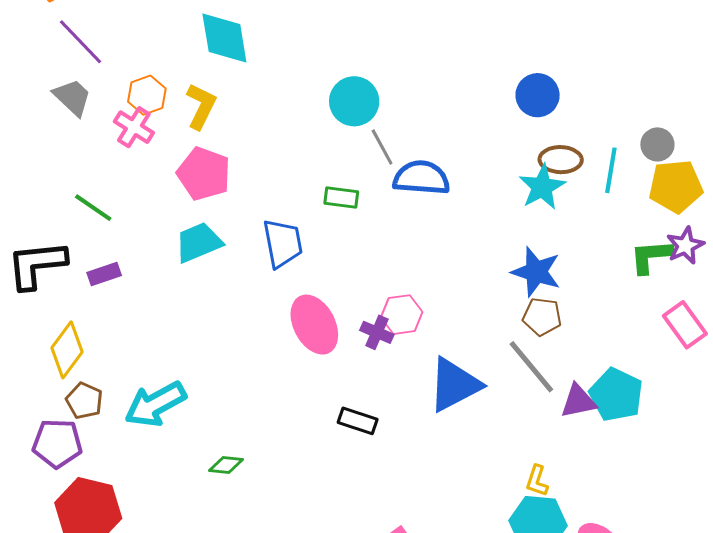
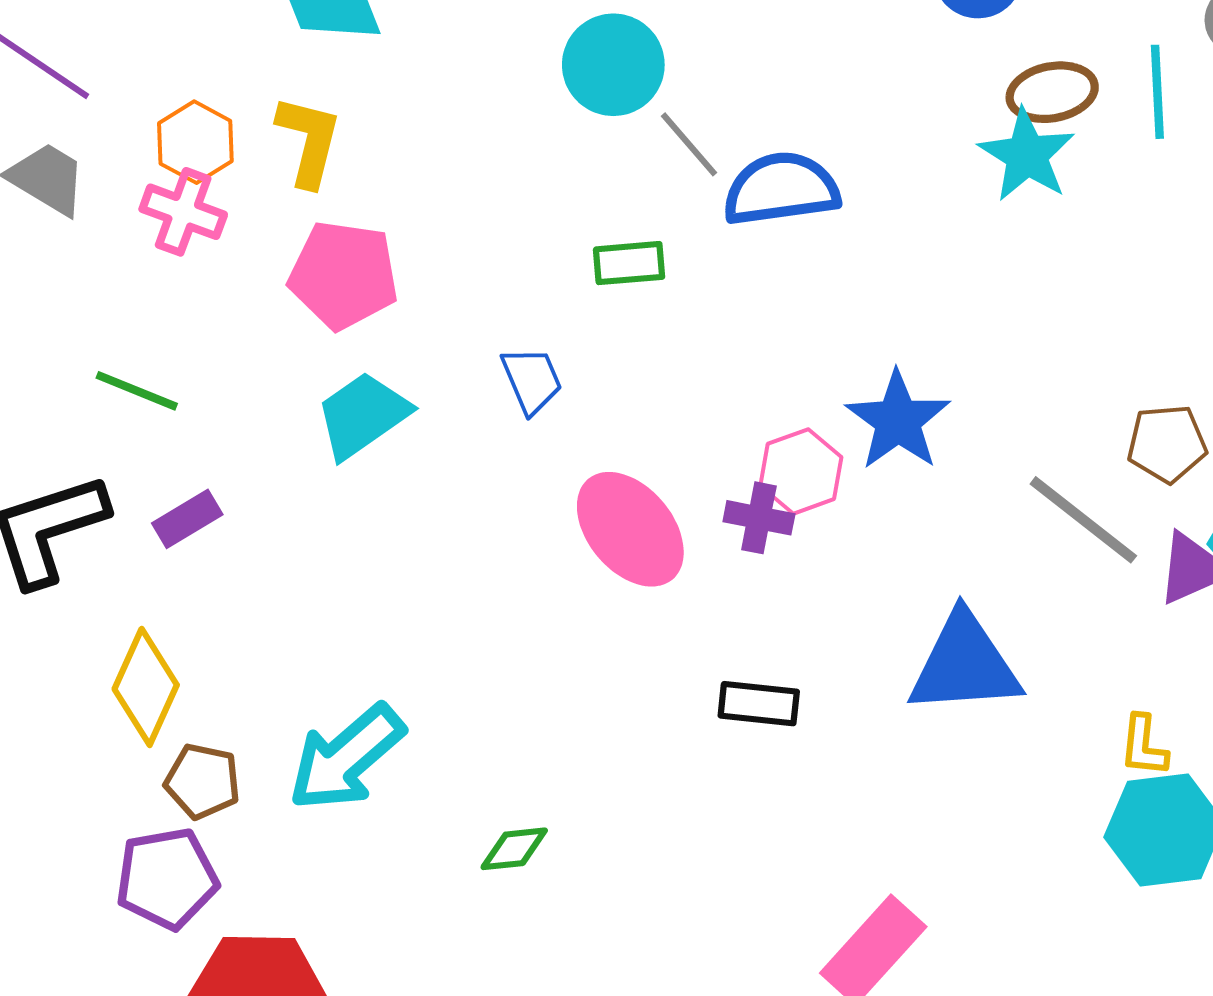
blue trapezoid: (283, 243) -> (532, 380), size x0.7
blue star: (536, 272) -> (898, 420), moved, turned 30
brown pentagon: (542, 317) -> (1167, 444), moved
blue triangle: (454, 385) -> (965, 664), moved, turned 36

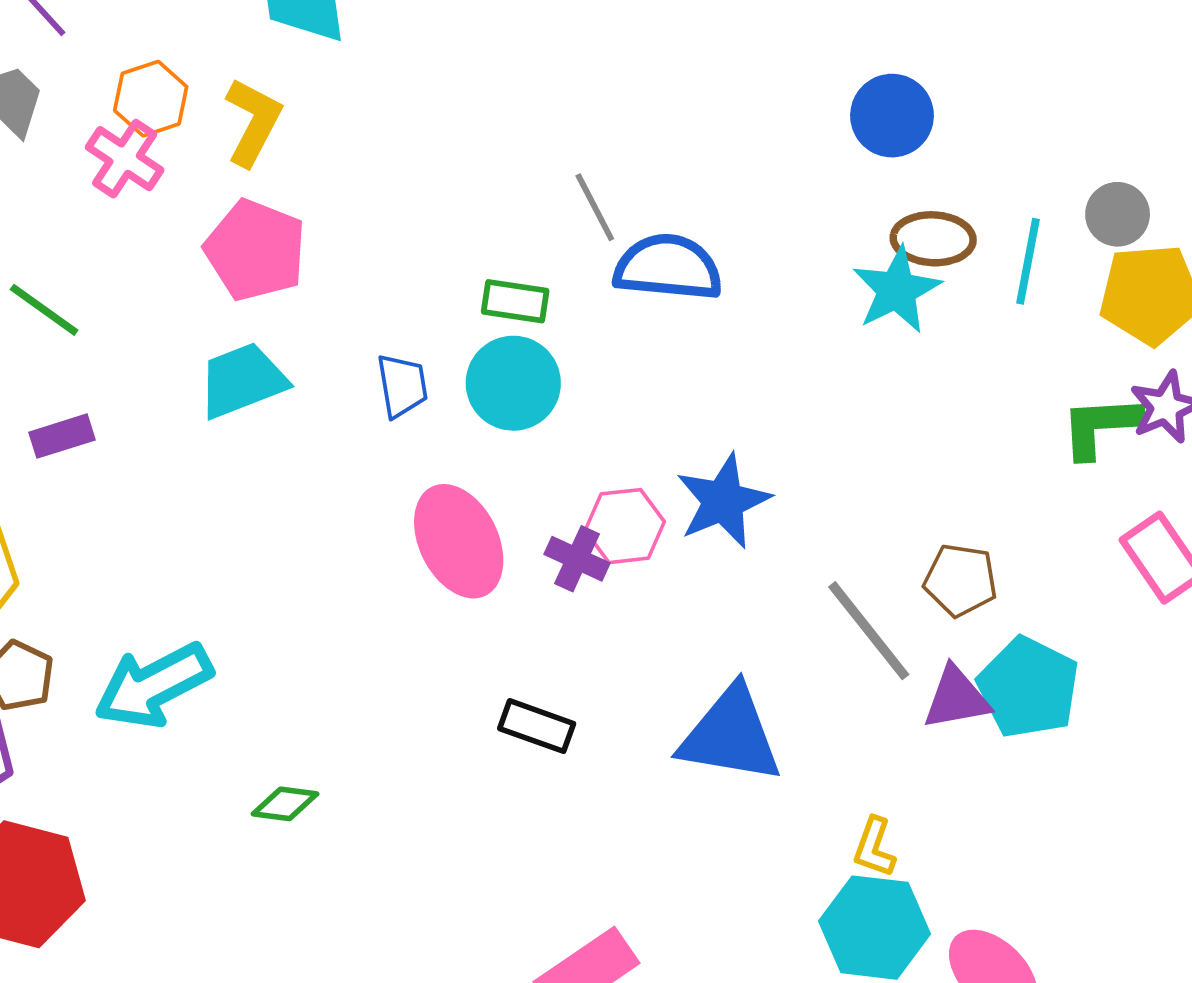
cyan circle: (613, 65) -> (513, 383), moved

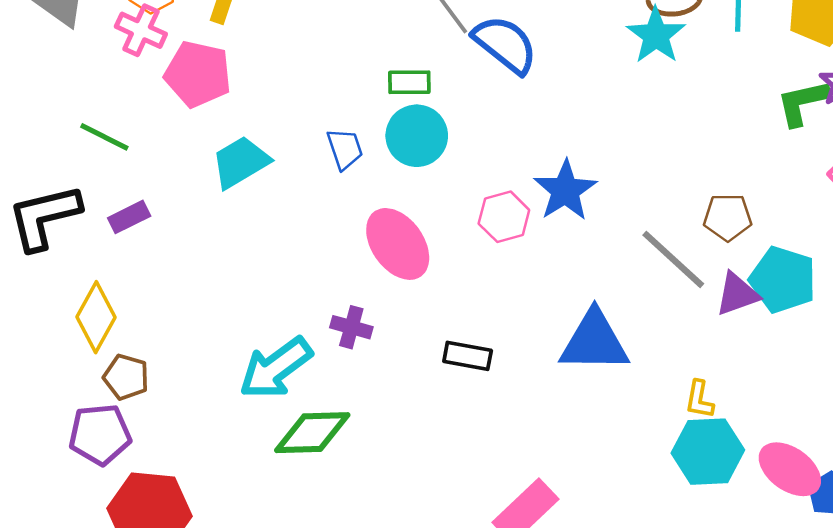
pink pentagon: (255, 250) -> (198, 74), moved
blue semicircle: (668, 267) -> (505, 44), turned 42
purple cross: (577, 559) -> (351, 327), moved
cyan arrow: (153, 686) -> (276, 368), moved
green diamond: (285, 804) -> (312, 433), size x1.8

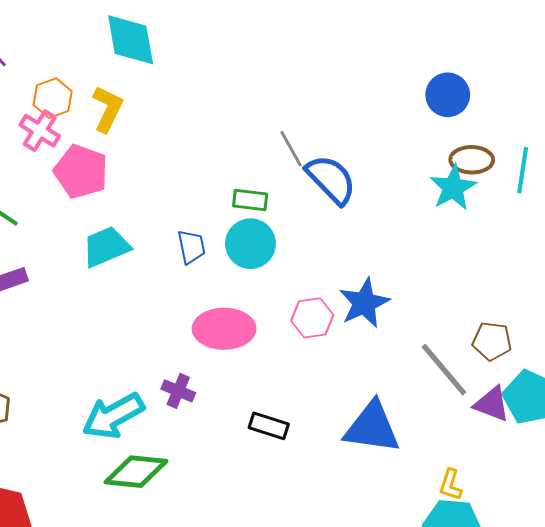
pink ellipse: (398, 244) -> (224, 329), turned -62
purple triangle: (737, 294) -> (492, 404), turned 33

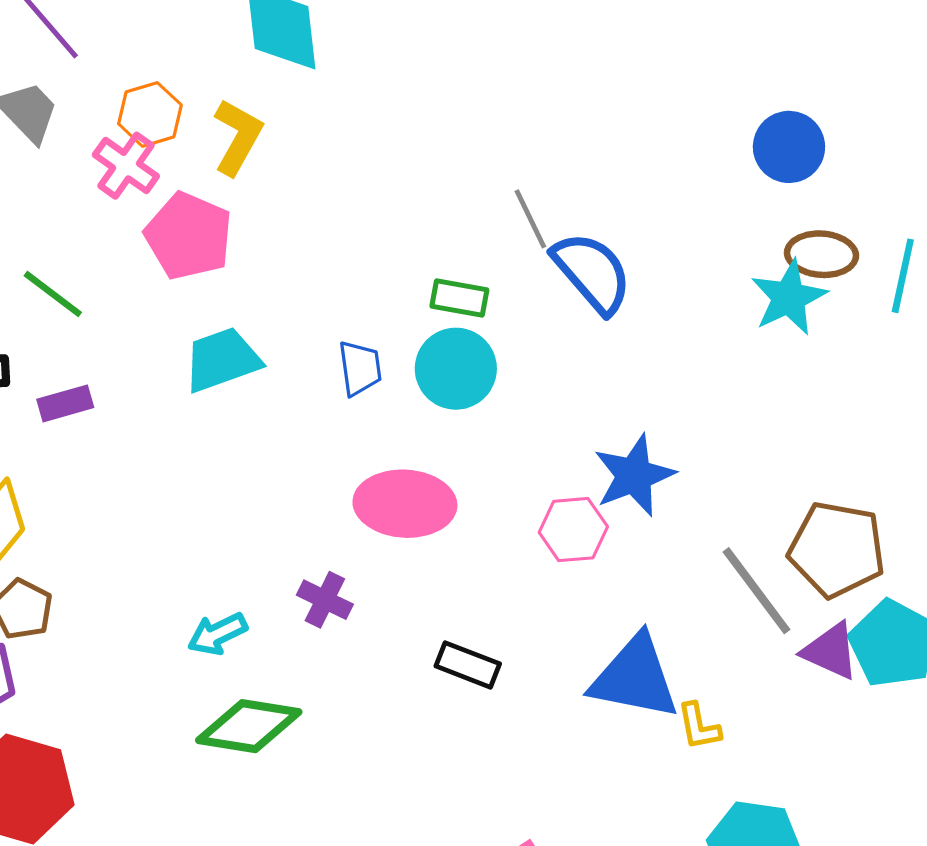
pink hexagon: (312, 318) -> (573, 530), moved
brown pentagon: (492, 341) -> (837, 549), size x1.5
cyan arrow: (113, 416) -> (217, 634), size x0.6
yellow L-shape: (450, 485) -> (699, 726), moved, turned -32

